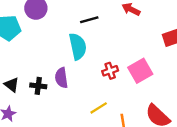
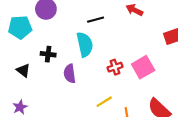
black triangle: (12, 85) -> (23, 70), moved
black cross: (38, 86) -> (48, 54), moved

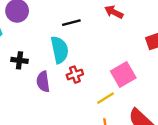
red cross: (115, 67) -> (75, 75), moved
yellow line: (104, 102) -> (106, 98), moved

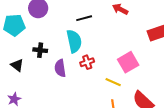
yellow line: (106, 98) -> (113, 82), turned 56

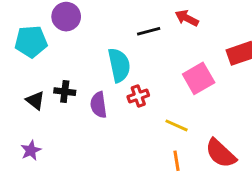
black line: (84, 18) -> (149, 31), moved
black cross: (40, 50) -> (65, 92), moved
pink square: (128, 62) -> (199, 78), moved

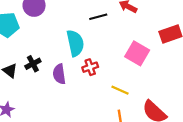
pink square: (199, 78) -> (137, 53), turned -30
black cross: (65, 92) -> (33, 64), turned -35

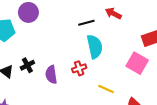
cyan semicircle: (75, 43) -> (95, 47), moved
pink square: (137, 53) -> (137, 63), moved

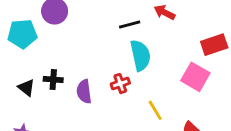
black cross: (27, 65) -> (53, 80), turned 32
yellow line: (106, 89) -> (155, 110), turned 35

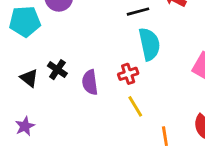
black cross: (53, 80) -> (57, 70), turned 30
yellow line: (155, 110) -> (135, 106), moved

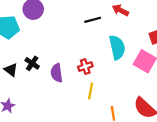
cyan semicircle: (149, 44) -> (117, 47), moved
yellow line: (135, 106) -> (91, 91), turned 42

